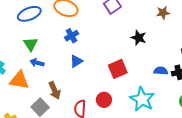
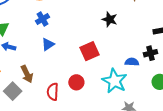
blue semicircle: (161, 71) -> (132, 62), moved

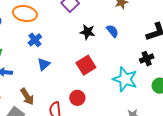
black star: (110, 19) -> (87, 32), moved
blue semicircle: (132, 62) -> (112, 31), moved, turned 56
cyan star: (115, 81) -> (125, 79), moved

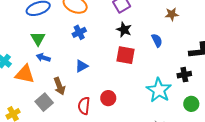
black star: (87, 32) -> (124, 30), moved
blue triangle: (44, 64) -> (82, 66), moved
red square: (86, 65) -> (125, 55), moved, turned 30

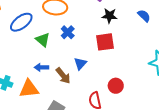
green triangle: (38, 39) -> (43, 40), moved
red square: (125, 55) -> (105, 42), moved
brown arrow: (59, 86) -> (63, 76), moved

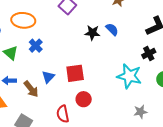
black star: (109, 16) -> (92, 33), moved
red square: (105, 42) -> (75, 73), moved

